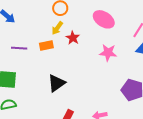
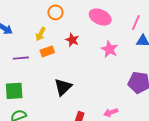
yellow arrow: (57, 28) -> (41, 34), moved
pink star: (108, 53) -> (109, 49), turned 30

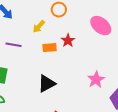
pink star: (109, 49) -> (96, 79), moved
orange rectangle: (47, 51) -> (50, 48), moved

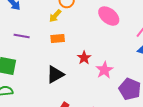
yellow arrow: (39, 27) -> (55, 16), moved
red star: (68, 40) -> (84, 58), moved

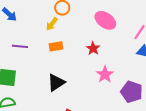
red star: (84, 58) -> (93, 48), moved

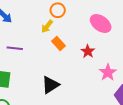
orange rectangle: (56, 46) -> (58, 43), moved, turned 56
pink star: (105, 74) -> (108, 72), moved

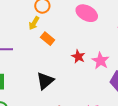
red star: (88, 51) -> (78, 57), moved

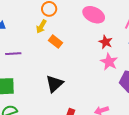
red star: (78, 57) -> (106, 42), moved

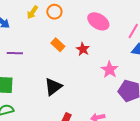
yellow arrow: (41, 26) -> (32, 12), moved
red star: (106, 42) -> (83, 49), moved

